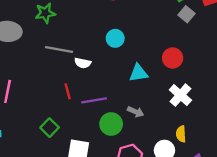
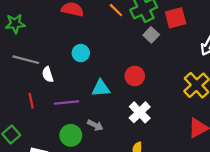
white semicircle: (83, 63) -> (48, 74), turned 56
purple line: (94, 100) -> (66, 103), moved

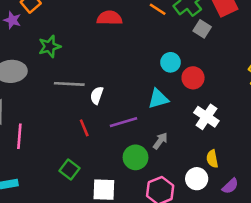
cyan circle: (81, 53) -> (171, 62), moved
white semicircle: (48, 74) -> (97, 95), turned 49
gray arrow: (95, 125) -> (160, 141), turned -70

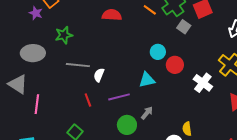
white cross: (206, 117) -> (203, 83), moved

